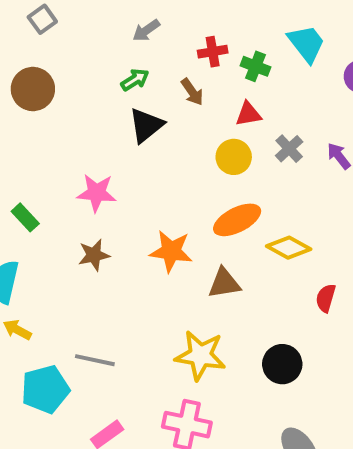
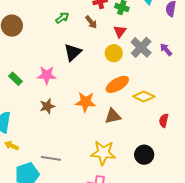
red triangle: (248, 114) -> (120, 31), turned -40
black triangle: (146, 125) -> (73, 52), moved
gray cross: (289, 149) -> (141, 47), size x1.5
green rectangle: (25, 217) -> (15, 79), moved

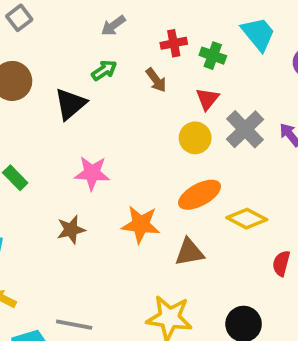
black triangle: (73, 52) -> (70, 104), moved
pink star: (47, 75) -> (92, 173), moved

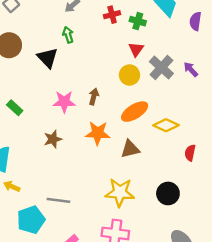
green arrow: (104, 70) -> (68, 35), turned -70
brown arrow: (156, 80) -> (94, 97), moved, turned -126
black triangle: (70, 104) -> (48, 58), turned -30

